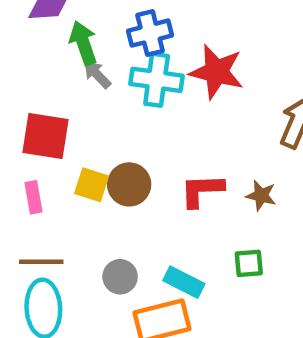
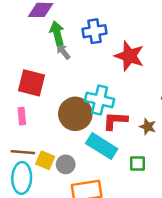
cyan cross: (157, 80) -> (100, 100), moved
brown circle: (129, 184) -> (75, 114), size x1.4
yellow square: (92, 185) -> (45, 160), moved
cyan rectangle: (184, 282) -> (102, 146), moved, size x1.4

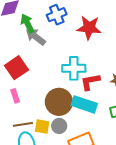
gray arrow: (63, 51) -> (36, 37), size x1.5
red square: (31, 83) -> (17, 68), turned -35
brown circle: (75, 114) -> (59, 102), moved

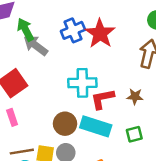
blue cross: (57, 15) -> (73, 30), moved
red star: (89, 28) -> (100, 33), turned 30
brown circle: (59, 102) -> (65, 124), size x0.7

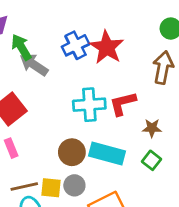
brown star: (135, 96) -> (152, 128), moved
red L-shape: (102, 99) -> (123, 103), moved
green square: (134, 134) -> (152, 160), turned -35

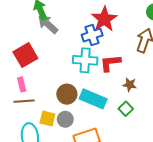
blue cross: (76, 45) -> (92, 35), moved
brown line: (24, 187) -> (24, 101), moved

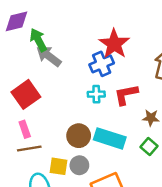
cyan cross: (85, 60) -> (96, 94), size x0.6

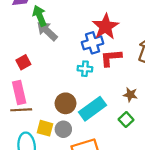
red square: (26, 94) -> (23, 62), size x0.6
red L-shape: (126, 95) -> (111, 58), moved
pink rectangle: (25, 129) -> (19, 93), size x1.5
cyan rectangle: (110, 138) -> (93, 109), turned -60

